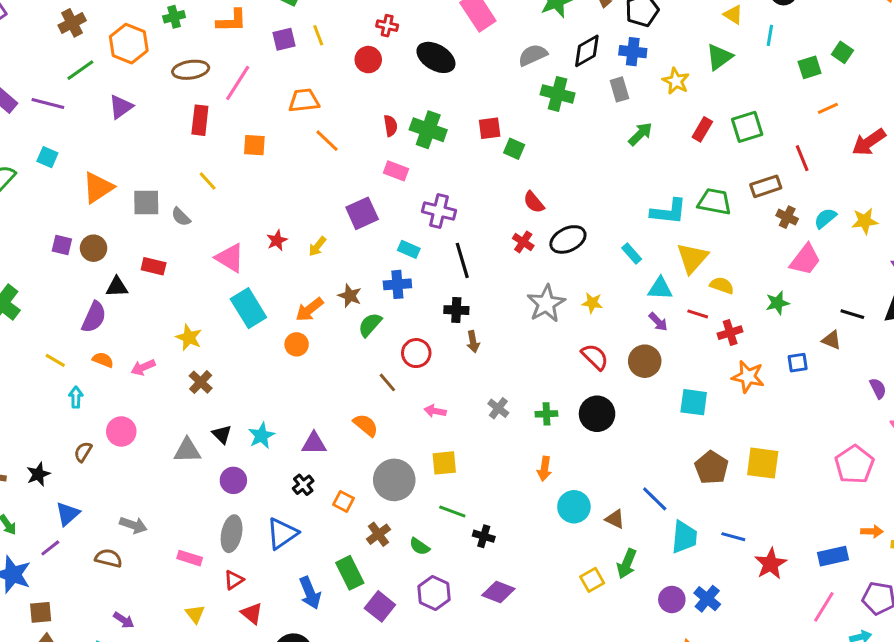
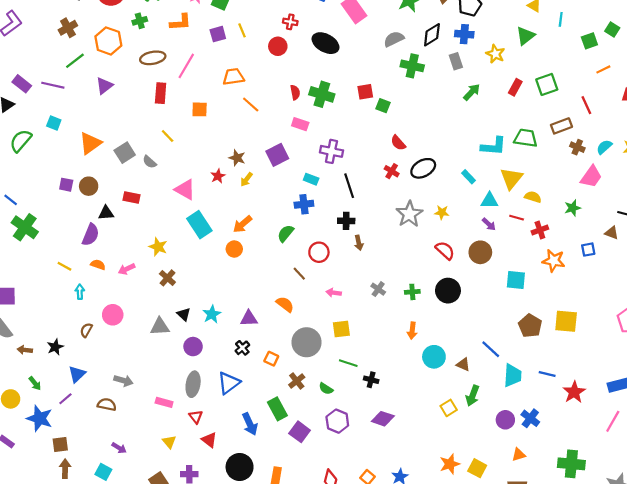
gray square: (146, 202) -> (125, 153), turned -30
brown star: (350, 296) -> (237, 158), moved
red triangle: (234, 580) -> (196, 417), turned -32

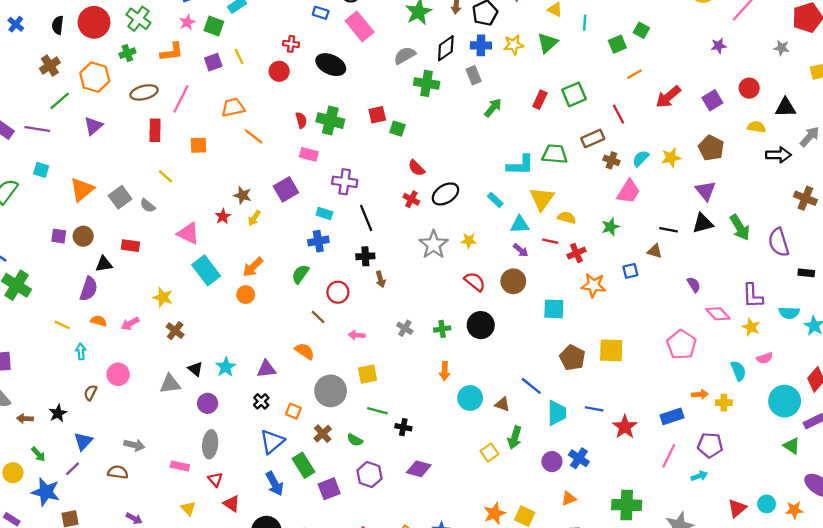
yellow star: (495, 54) -> (514, 45), moved, turned -30
blue triangle: (229, 383) -> (272, 442), moved
purple square: (300, 432) -> (329, 489), turned 36

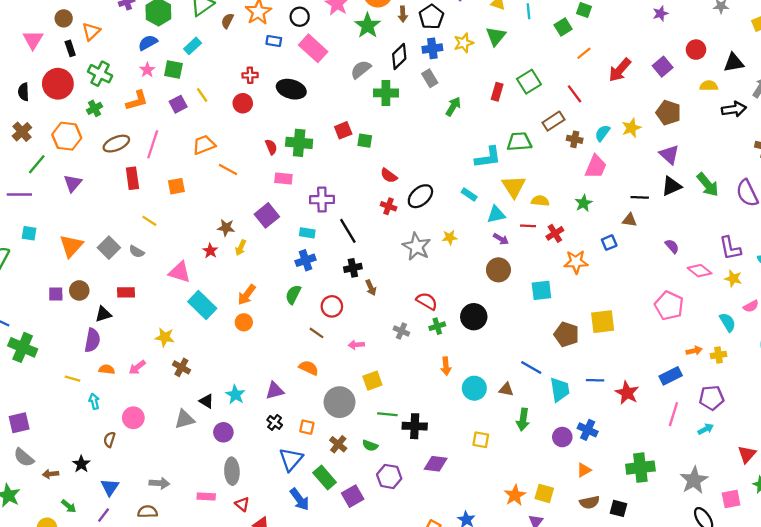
red semicircle: (475, 282) -> (427, 301), moved
black cross: (403, 427) -> (415, 426), size x1.5
yellow square: (489, 453) -> (481, 440), moved, turned -36

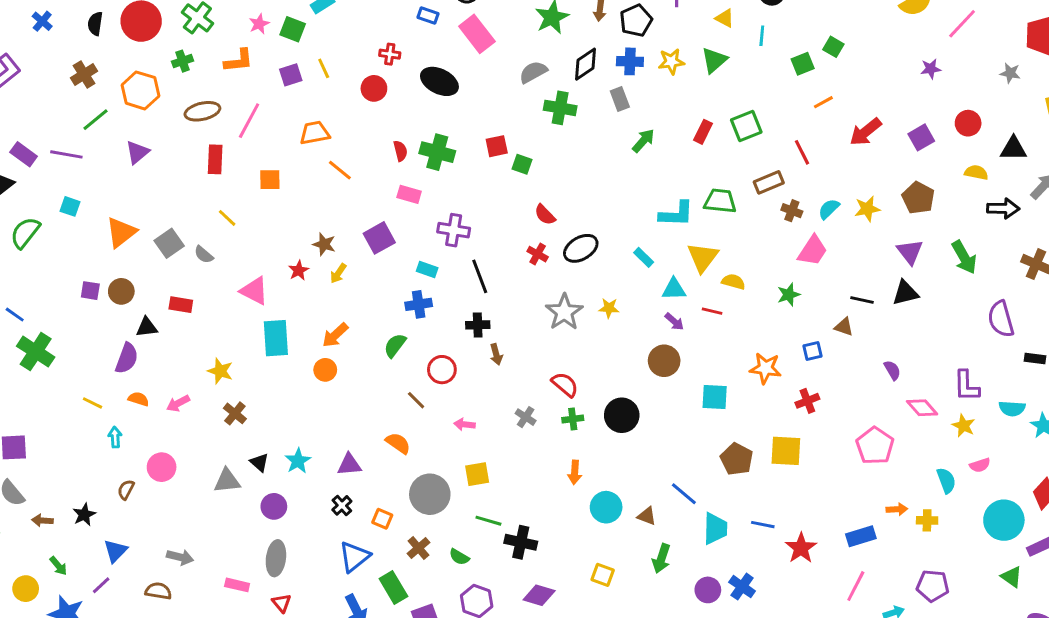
green arrow: (708, 185) -> (964, 257), moved
red cross: (555, 233) -> (807, 401), moved
cyan rectangle: (202, 305) -> (276, 338), turned 32
purple pentagon: (712, 398) -> (933, 586), moved

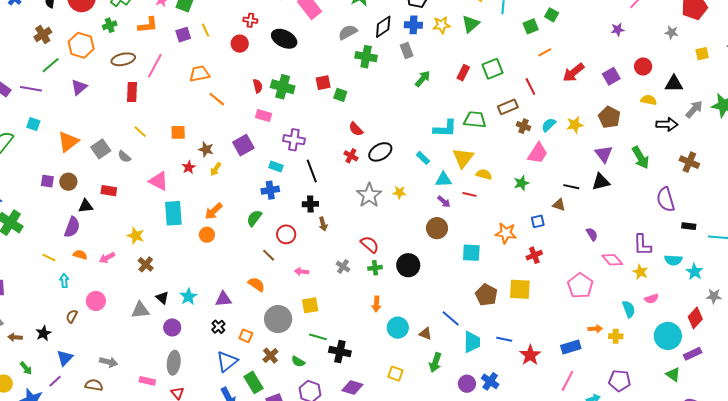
orange square: (270, 180) -> (178, 132), moved

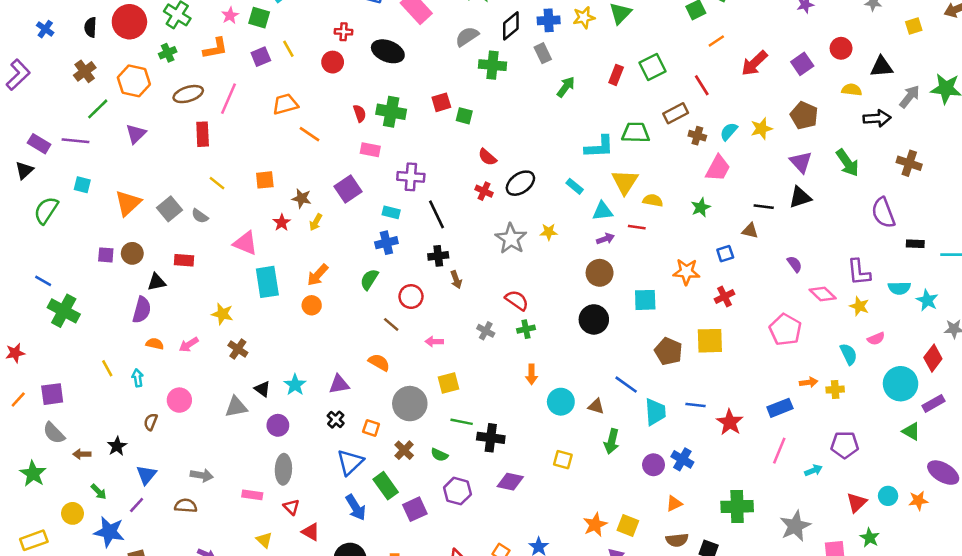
purple arrow: (444, 202) -> (605, 239), turned -56
yellow line: (49, 257) -> (107, 368), moved, turned 40
black circle: (408, 265) -> (594, 319), moved

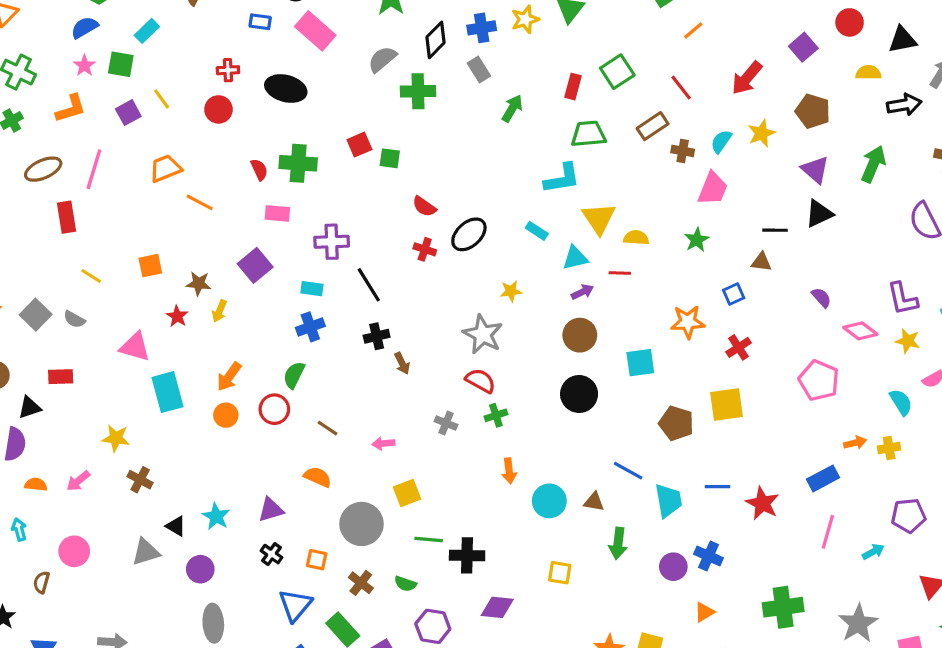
red arrow: (754, 63) -> (747, 78), moved
green trapezoid: (636, 133) -> (588, 134), moved
green arrow: (847, 163) -> (873, 164), turned -116
gray star: (511, 239) -> (483, 334), moved
red circle: (411, 297) -> (274, 409), moved

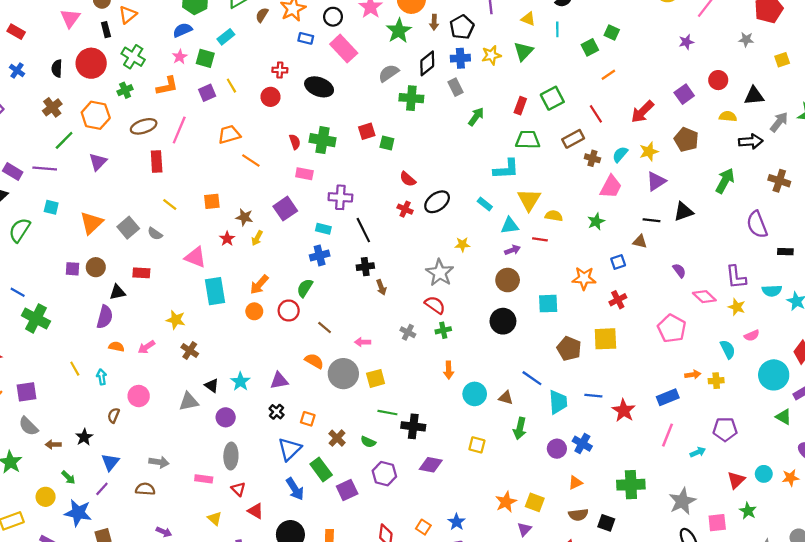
purple triangle: (815, 170) -> (656, 181), moved, turned 40
gray circle: (362, 524) -> (343, 374), moved

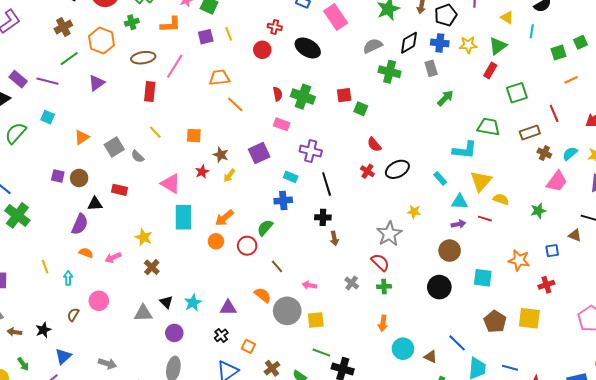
green square: (612, 33) -> (580, 42), turned 32
red rectangle: (520, 106) -> (490, 71), moved
orange triangle: (91, 223) -> (82, 137), size x0.7

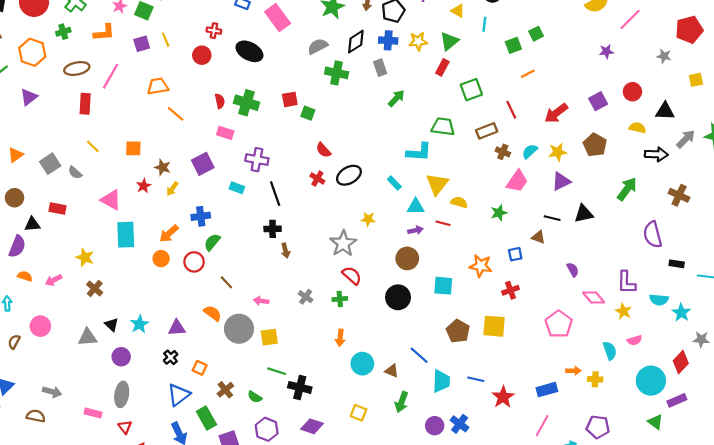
blue cross: (283, 200) -> (201, 216), moved
red semicircle: (380, 262) -> (352, 275), moved

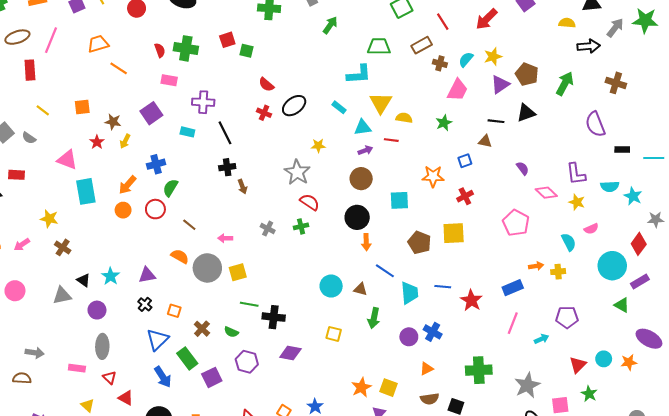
brown pentagon: (595, 145) -> (527, 74), moved
orange arrow: (340, 338) -> (366, 242), moved

